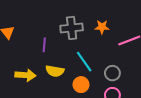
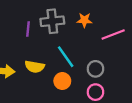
purple line: (44, 45) -> (28, 29), moved

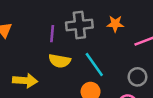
yellow semicircle: (35, 67) -> (60, 61), moved
gray circle: (95, 69) -> (137, 77), moved

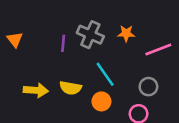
gray cross: (79, 25) -> (90, 35), turned 30
yellow semicircle: (60, 61) -> (71, 88), moved

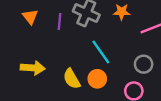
orange triangle: (15, 40) -> (30, 17), moved
yellow semicircle: (71, 88) -> (72, 79), moved, turned 50

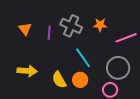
gray circle: (144, 64) -> (118, 68), size x1.5

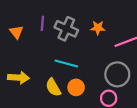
purple line: (49, 33) -> (42, 23), moved
cyan line: (83, 58) -> (66, 64), moved, turned -40

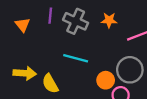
yellow semicircle: (53, 87) -> (50, 84), moved
orange circle: (76, 87) -> (106, 80), moved

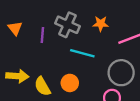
purple line: (50, 16) -> (42, 35), moved
cyan line: (76, 58) -> (82, 53), moved
orange circle: (106, 80) -> (70, 83), moved

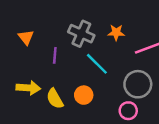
purple line: (42, 35) -> (55, 55), moved
cyan line: (82, 53) -> (97, 64), turned 30

